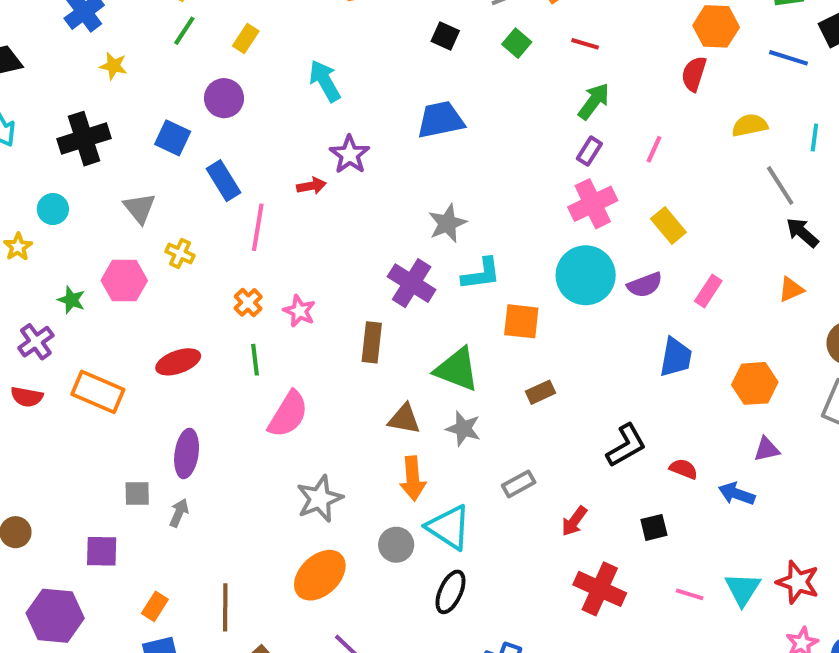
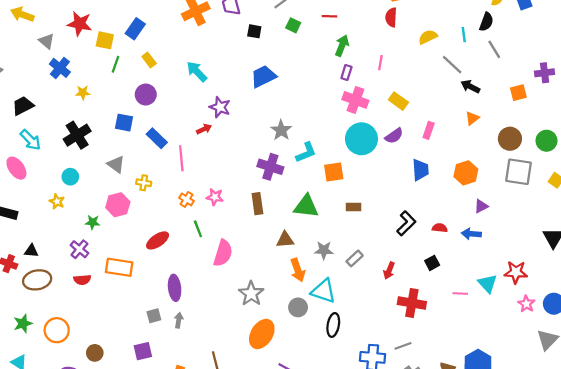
yellow rectangle: (246, 39) -> (149, 60), turned -56
pink cross: (593, 204) -> (355, 100), turned -30
brown rectangle: (540, 392) -> (354, 207), turned 40
gray star: (463, 429) -> (324, 250), moved

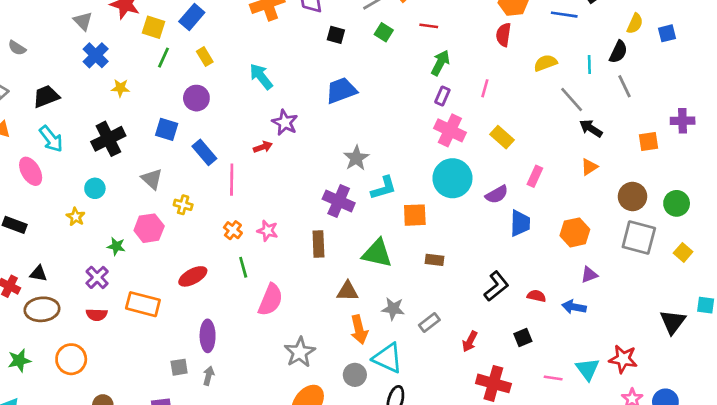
purple semicircle: (394, 136) -> (497, 194), moved
orange circle: (57, 330) -> (71, 359), moved

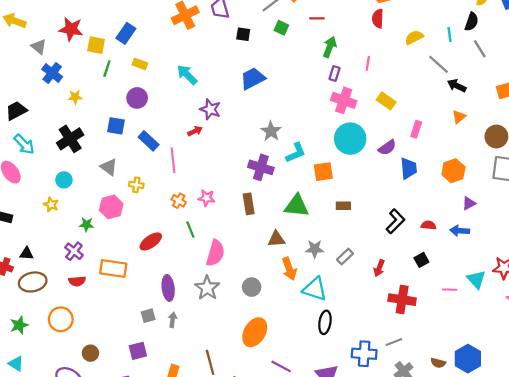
yellow rectangle: (205, 57) -> (140, 64), turned -32
gray star: (300, 352) -> (207, 288), moved
gray circle: (355, 375) -> (252, 287), moved

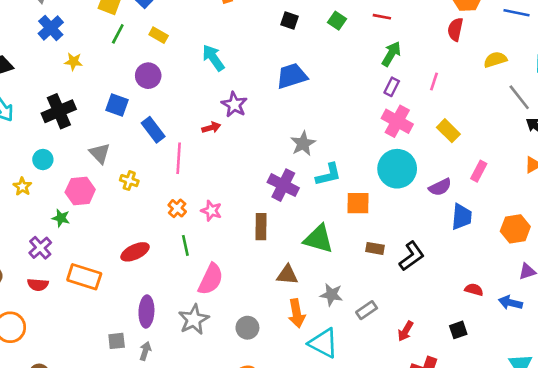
pink hexagon: (111, 207) -> (80, 191), moved
black L-shape: (395, 221) -> (412, 256), moved

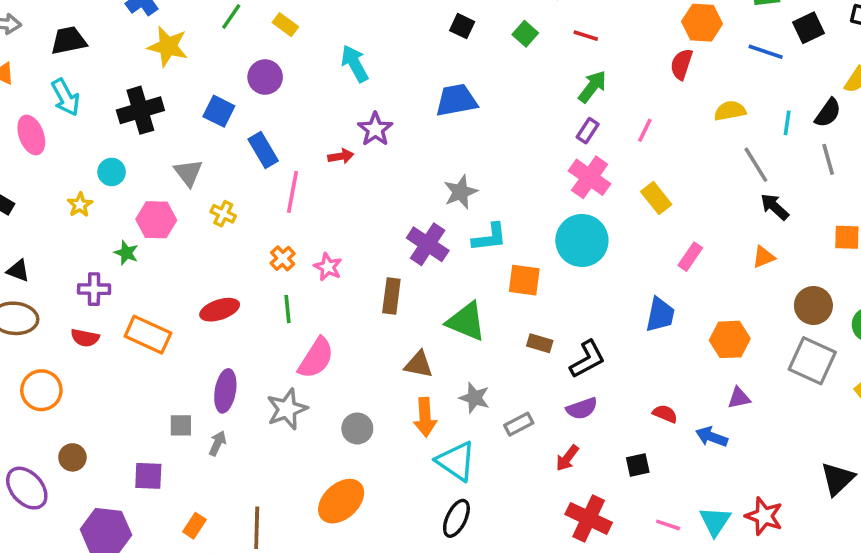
yellow star: (73, 62) -> (168, 46), size x1.6
purple semicircle: (440, 187) -> (582, 408), moved
purple cross: (40, 248) -> (94, 289), turned 35

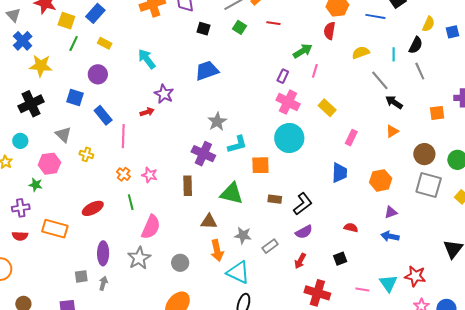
green arrow: (592, 87) -> (303, 51), moved, turned 30
blue arrow: (712, 437) -> (390, 236), moved

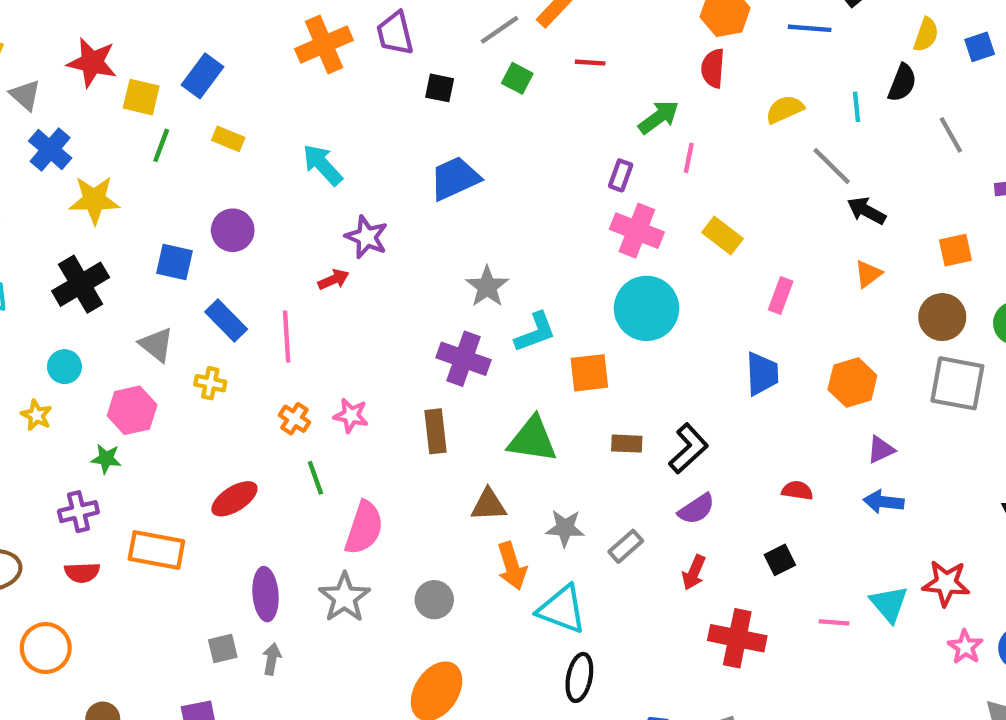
gray line: (420, 71) -> (951, 135), moved
purple circle: (98, 74) -> (233, 230), moved
orange square: (437, 113) -> (955, 250), moved
blue rectangle: (103, 115) -> (226, 320), moved

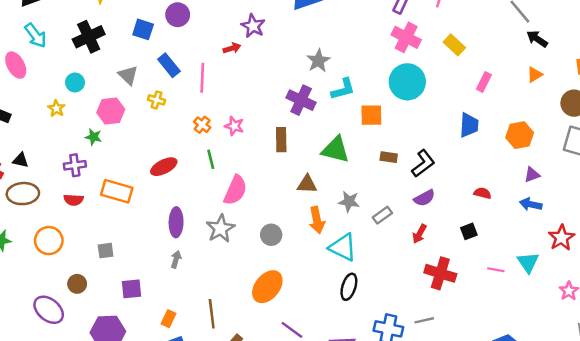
red star: (946, 583) -> (561, 238), moved, turned 30
gray square: (223, 648) -> (106, 251), moved

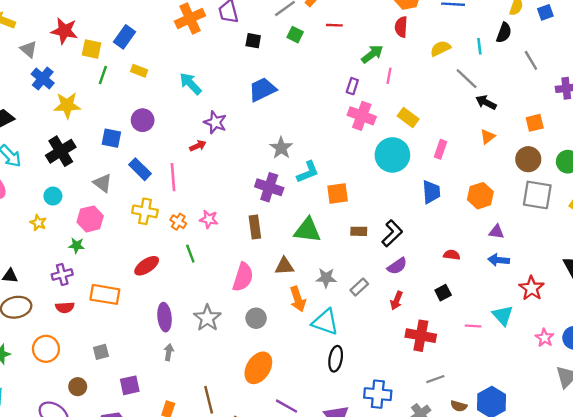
cyan circle: (407, 82) -> (392, 155), moved
yellow cross: (157, 100) -> (145, 211), moved, size x1.5
purple triangle: (532, 175) -> (496, 232), turned 35
pink semicircle: (235, 190) -> (243, 277), moved
gray line: (424, 320) -> (435, 379), moved

